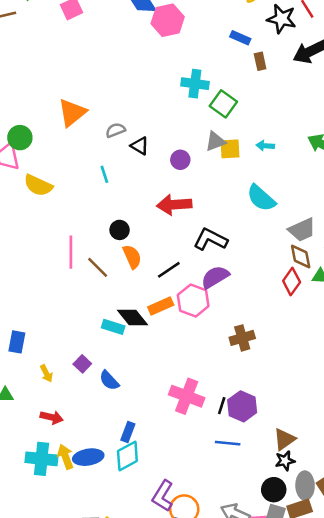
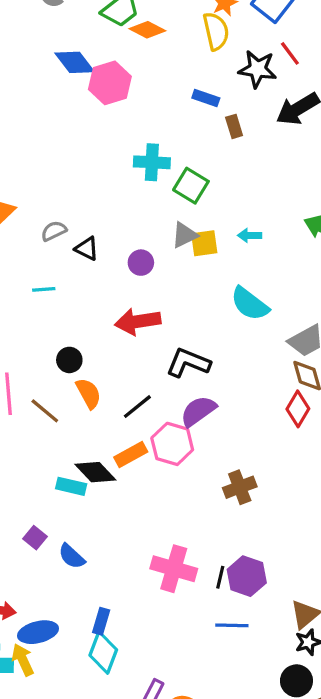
cyan line: (104, 174) -> (44, 289), turned -72
cyan diamond: (127, 456) -> (103, 653), turned -36
blue ellipse: (88, 457) -> (38, 632), moved

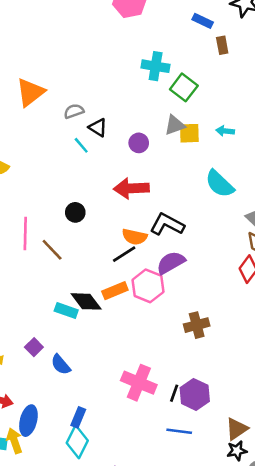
cyan line: (44, 289) -> (81, 145), moved, turned 48
orange semicircle: (88, 393) -> (135, 237), moved, turned 125
blue ellipse: (38, 632) -> (28, 421), turned -68

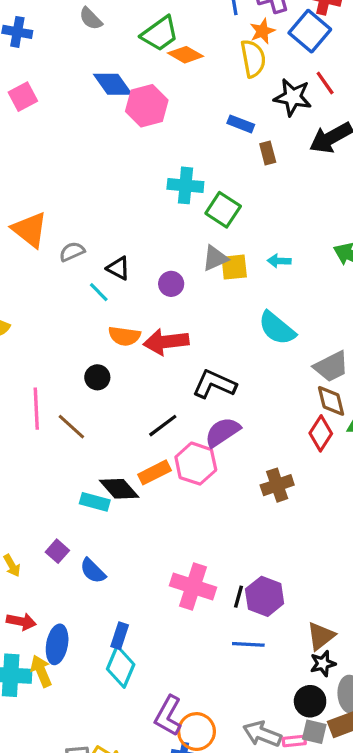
orange triangle: (30, 92) -> (30, 230), turned -40
gray semicircle: (74, 111) -> (72, 252), moved
orange semicircle: (135, 237) -> (124, 336), moved
brown cross: (197, 325) -> (277, 485), moved

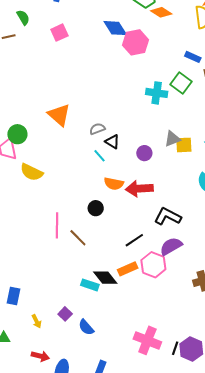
green square: (223, 210) -> (181, 83), moved
gray semicircle: (72, 252) -> (97, 129), moved

